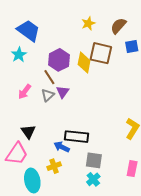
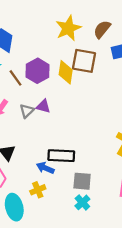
yellow star: (88, 23) -> (68, 28), size x1.6
brown line: (49, 77) -> (16, 78), moved
purple triangle: (63, 92) -> (43, 106), turned -48

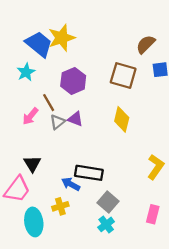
yellow star: (68, 28) -> (62, 38), moved
yellow diamond: (66, 72) -> (122, 119), moved
brown line: (16, 78) -> (49, 103), moved
gray square: (82, 181) -> (108, 202), turned 30

